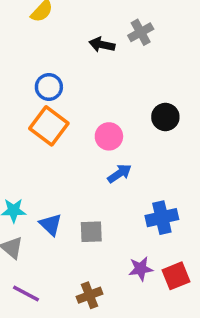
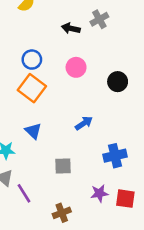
pink circle: (109, 136) -> (76, 67), moved
blue triangle: (51, 225) -> (33, 131), moved
red square: (176, 276) -> (125, 199), turned 30
purple line: (26, 293) -> (24, 193), moved, turned 30

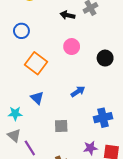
blue circle: (32, 60) -> (21, 31), moved

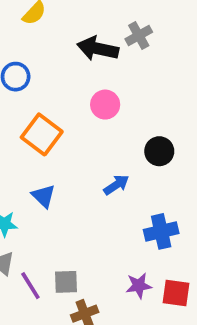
black arrow: (67, 15) -> (98, 49), size x1.5
black circle: (105, 58) -> (159, 151), moved
gray square: (61, 126) -> (66, 282), moved

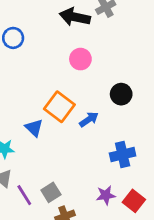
orange square: (42, 134) -> (59, 107), moved
gray square: (66, 282) -> (51, 192), turned -30
red square: (176, 293) -> (134, 201), turned 30

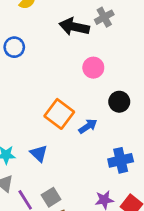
pink circle: (80, 59) -> (93, 68), moved
blue triangle: (34, 128) -> (39, 154), moved

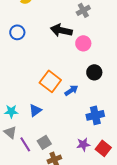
black arrow: (74, 27) -> (61, 30), moved
pink circle: (93, 68) -> (83, 43), moved
blue triangle: (39, 154) -> (35, 110), turned 40

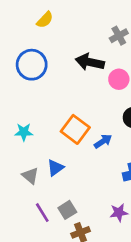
blue circle: (17, 32) -> (32, 65), size x1.5
cyan star: (11, 111) -> (24, 132), moved
gray triangle: (10, 132) -> (30, 176), moved

